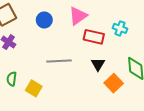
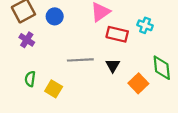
blue circle: (44, 20) -> (55, 16), moved
black triangle: (98, 64) -> (113, 65), moved

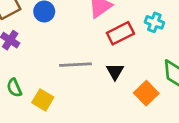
red rectangle: (117, 34) -> (120, 33), turned -40
green semicircle: (30, 79) -> (14, 88), turned -32

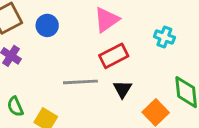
red rectangle: (120, 33) -> (114, 56), moved

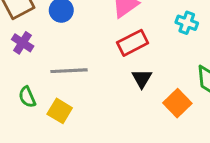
gray line: (80, 82) -> (69, 71), moved

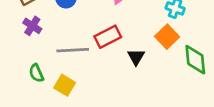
red rectangle: (133, 43) -> (108, 37), moved
orange square: (177, 103) -> (167, 37), moved

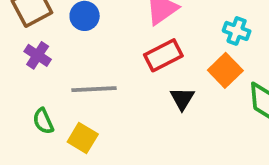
red rectangle: (108, 37) -> (163, 55), moved

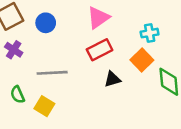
cyan cross: (237, 31) -> (150, 33), turned -30
black triangle: (182, 99) -> (112, 79), turned 42

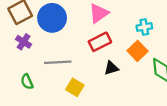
blue circle: (46, 23) -> (52, 18), size x1.6
yellow square: (44, 106) -> (75, 87), moved

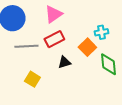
cyan cross: (144, 27) -> (101, 32), moved
gray line: (58, 62) -> (26, 46), moved

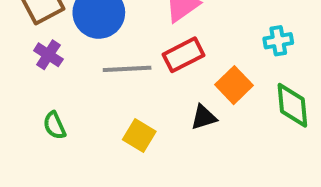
orange square: (87, 47) -> (234, 85), moved
black triangle: (64, 62) -> (204, 117), moved

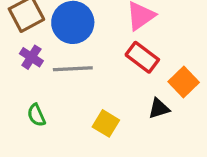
red rectangle: (184, 55) -> (142, 57), turned 64
gray line: (127, 69) -> (73, 69), moved

